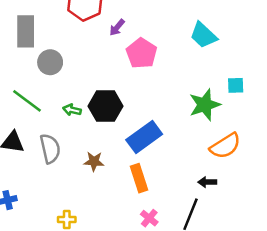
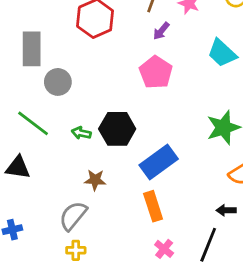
purple arrow: (117, 27) -> (161, 31), moved
gray semicircle: (50, 149) -> (73, 216), moved, turned -128
brown star: (94, 161) -> (95, 180), moved

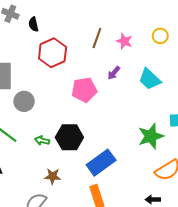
purple arrow: (161, 31) -> (114, 73), moved
pink pentagon: (156, 72) -> (84, 90), moved, turned 30

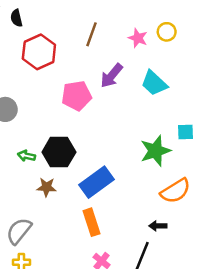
pink star: (124, 41) -> (138, 38), moved
purple arrow: (114, 73) -> (112, 76), size x1.5
brown star: (53, 176) -> (46, 187), moved

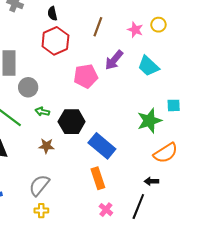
black semicircle: (16, 18) -> (52, 14), moved
green arrow: (26, 156) -> (42, 112), moved
blue rectangle: (97, 182) -> (102, 146), turned 76
brown star: (46, 187) -> (46, 146), moved

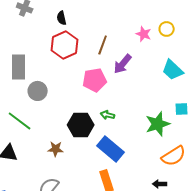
brown line: (98, 27) -> (103, 45), moved
cyan trapezoid: (148, 66) -> (173, 70), moved
green arrow: (42, 112) -> (108, 115), moved

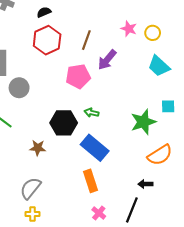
black semicircle: (62, 18) -> (44, 12), turned 80
yellow circle: (167, 29) -> (153, 33), moved

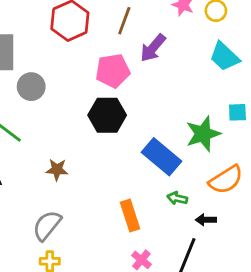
green arrow: (92, 113) -> (177, 198), moved
black hexagon: (64, 123) -> (107, 115), moved
blue rectangle: (95, 148) -> (162, 157), moved

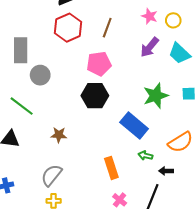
purple arrow: (153, 48) -> (150, 47), moved
green star: (203, 134) -> (156, 96), moved

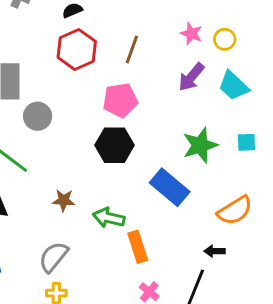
green arrow: (145, 156) -> (109, 218), moved, size x1.5

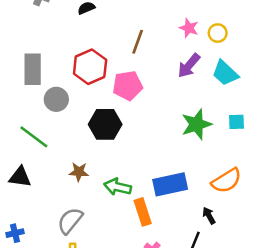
red hexagon: (77, 49) -> (90, 67), moved
black hexagon: (114, 145) -> (105, 124), moved
blue rectangle: (170, 187) -> (170, 184), moved, turned -52
black arrow: (215, 251) -> (209, 216), turned 60

